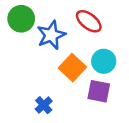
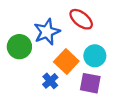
green circle: (21, 19) -> (19, 47), moved
blue cross: (44, 105) -> (50, 81), moved

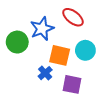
orange square: (66, 61) -> (60, 55), turned -30
purple square: (90, 83) -> (72, 84), moved

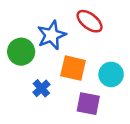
cyan circle: (85, 50) -> (111, 74), moved
blue cross: (45, 73) -> (41, 88), moved

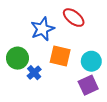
green circle: (21, 52) -> (17, 58), moved
purple square: (88, 104) -> (88, 85), moved, turned -36

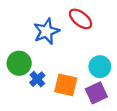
orange square: (60, 56) -> (66, 85), moved

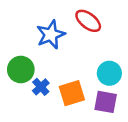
orange square: (66, 85) -> (72, 93), turned -30
purple square: (96, 93) -> (106, 102), turned 35

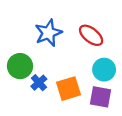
red ellipse: (88, 21) -> (91, 35), moved

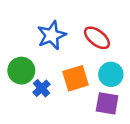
orange square: (69, 89) -> (76, 78), moved

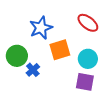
red ellipse: (97, 38) -> (88, 23), moved
orange square: (76, 78) -> (60, 50), moved

